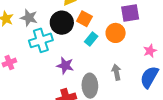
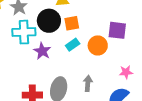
orange square: (84, 19) -> (72, 23), turned 35
purple star: (65, 66) -> (42, 51), moved

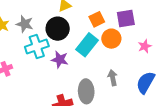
orange square: (72, 23) -> (97, 19), moved
cyan rectangle: (73, 45) -> (87, 45), size x1.6
pink star: (126, 72) -> (145, 46), moved

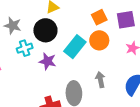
purple square: (126, 18) -> (126, 20), moved
orange square: (97, 19) -> (99, 17), moved
cyan cross: (37, 46) -> (25, 48), size x0.7

